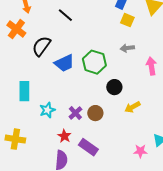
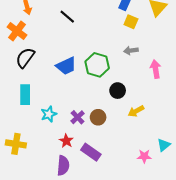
black semicircle: (41, 46) -> (25, 58), moved

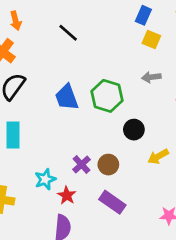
blue trapezoid: (66, 66) -> (67, 97), turned 95
cyan star: (49, 114) -> (45, 179), moved
purple rectangle: (91, 152) -> (112, 202), moved

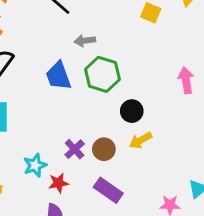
gray arrow: (151, 77) -> (85, 41), moved
yellow arrow: (158, 156) -> (141, 140), moved
red star: (67, 195) -> (58, 183), turned 30

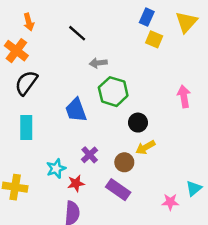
blue trapezoid: (58, 76) -> (76, 110), moved
brown circle: (104, 149) -> (124, 162), moved

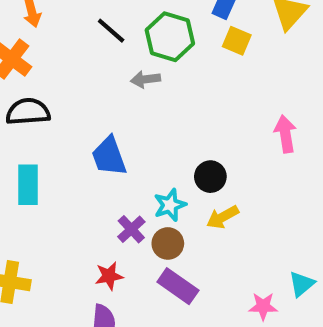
black semicircle: (26, 83) -> (28, 112), turned 50
green hexagon: (113, 92) -> (170, 37), moved
brown circle: (124, 162) -> (168, 243), moved
cyan star: (56, 168) -> (170, 205), moved

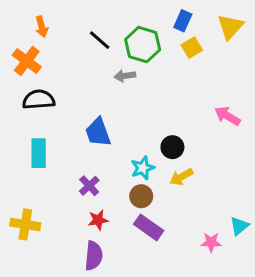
yellow square: (237, 41) -> (192, 48), turned 36
pink arrow: (285, 134) -> (227, 116), turned -50
purple cross: (131, 229) -> (89, 186), moved

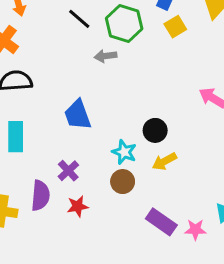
cyan star: (143, 168) -> (124, 152), turned -30
purple rectangle: (149, 227) -> (161, 222), moved
purple semicircle: (94, 256) -> (40, 195), moved

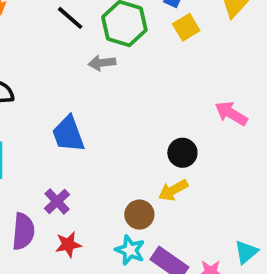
black circle: (155, 130) -> (182, 153), moved
cyan star: (124, 152) -> (130, 250), moved
brown circle: (123, 182) -> (139, 215), moved

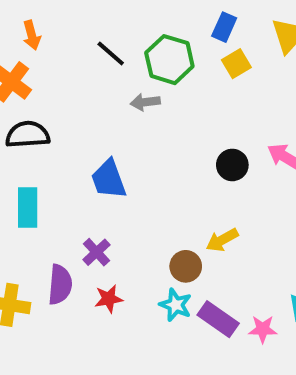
black circle: (182, 153) -> (232, 165), moved

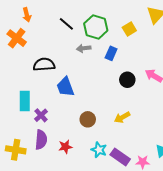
blue rectangle: (224, 27) -> (111, 53), moved
black semicircle: (28, 135) -> (44, 65), moved
purple cross: (96, 252) -> (41, 115), moved
brown circle: (186, 266) -> (88, 119), moved

